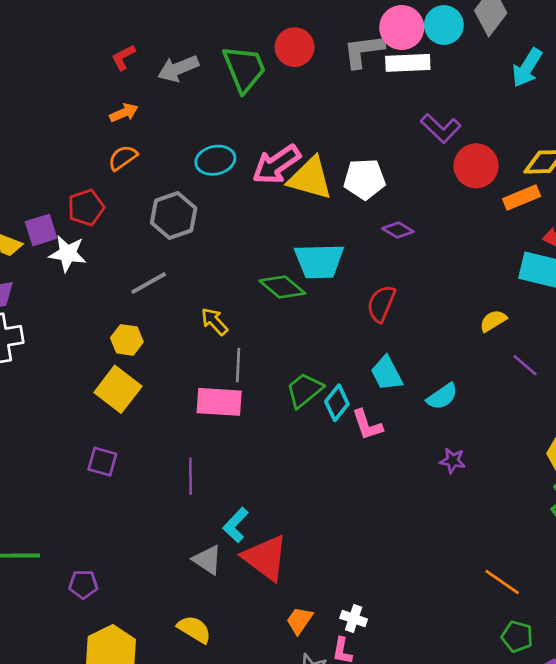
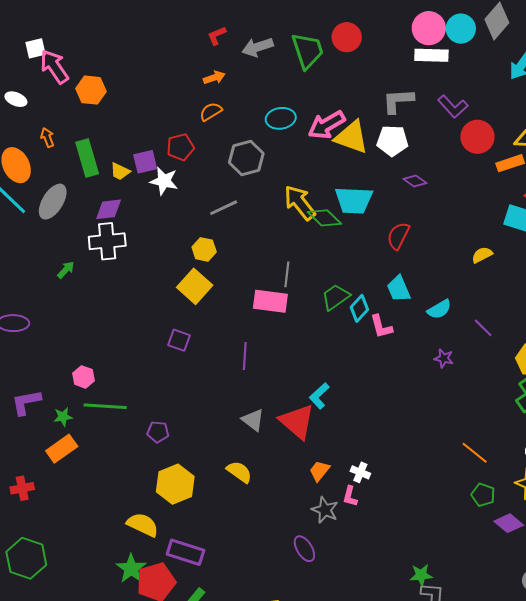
gray L-shape: (363, 51) -> (398, 101), moved
yellow arrow: (214, 321) -> (300, 203), moved, size x1.6
purple line: (525, 365) -> (483, 328), moved
cyan L-shape: (236, 525) -> (319, 396), moved

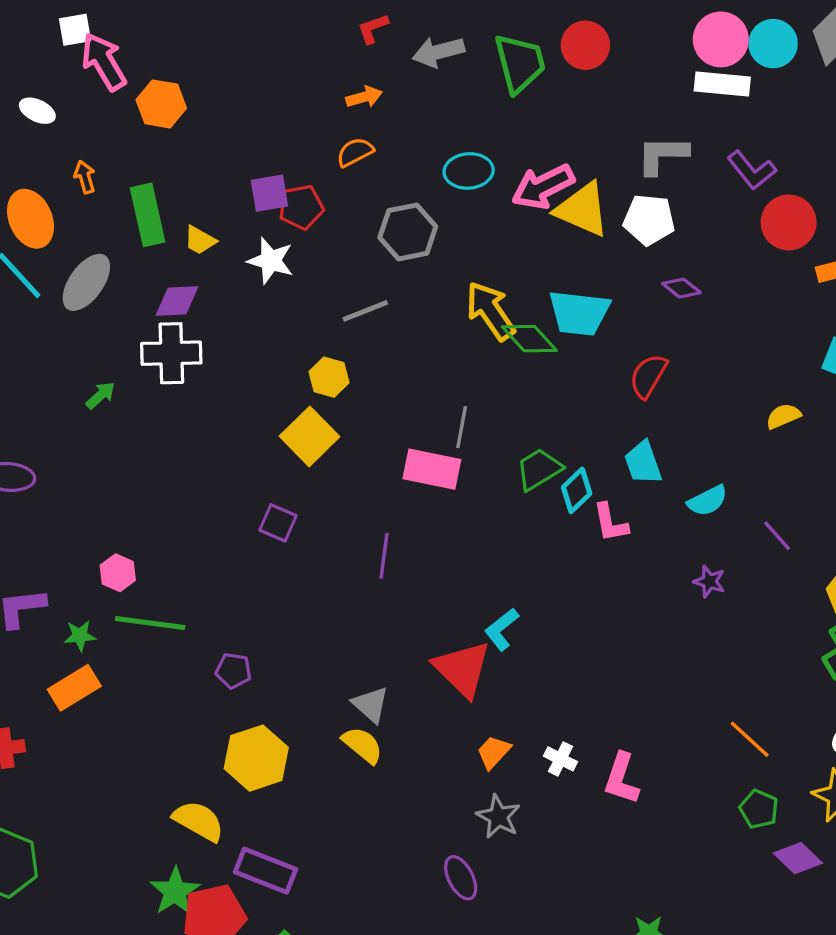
purple square: (145, 162) -> (269, 193), moved
gray triangle: (253, 420) -> (371, 705), moved
pink L-shape: (350, 496) -> (621, 779), moved, size x1.5

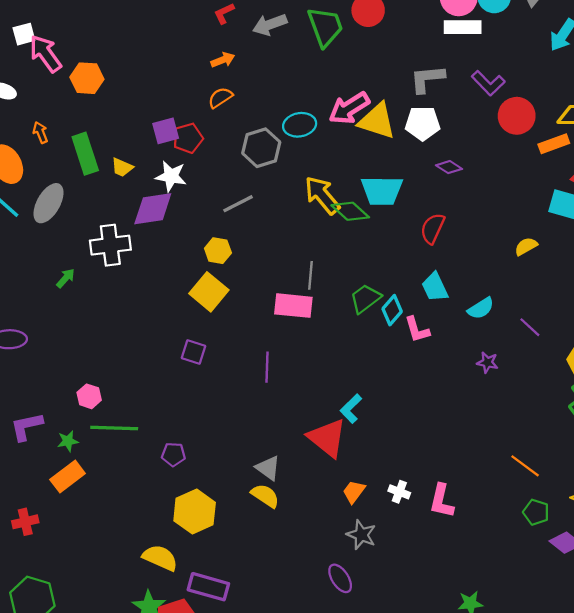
cyan ellipse: (469, 171) -> (300, 125), moved
purple diamond: (177, 301) -> (153, 209), moved, size x1.4

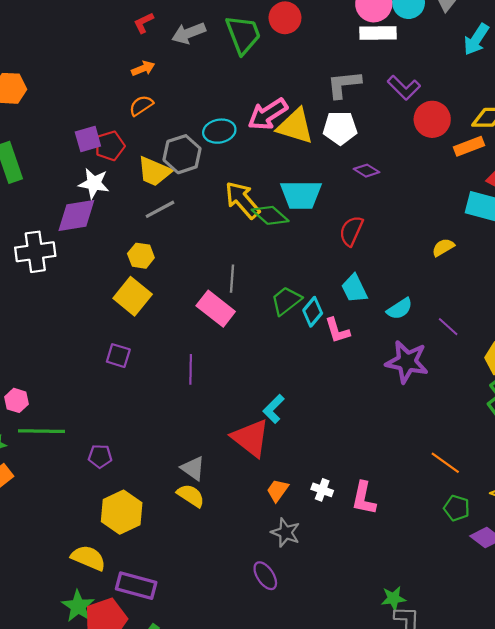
yellow trapezoid: (122, 167) -> (154, 171), moved, size x1.6
pink rectangle: (293, 306) -> (216, 309), turned 33
purple star: (487, 362) -> (407, 362), size x2.0

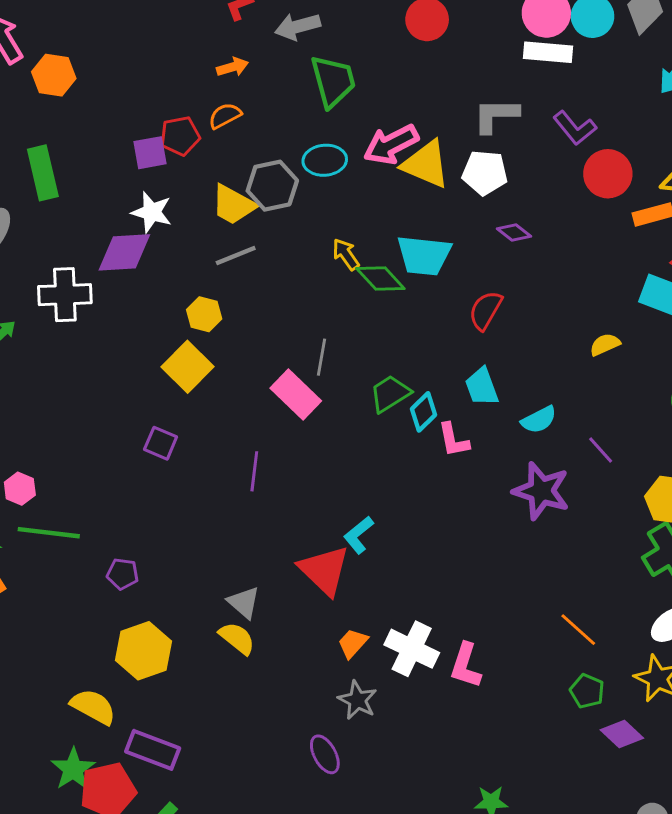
green trapezoid: (243, 34) -> (333, 81), moved
red pentagon: (110, 146) -> (180, 136), moved
yellow arrow: (242, 200) -> (346, 254), size x0.6
white cross: (322, 490) -> (412, 649), size x1.8

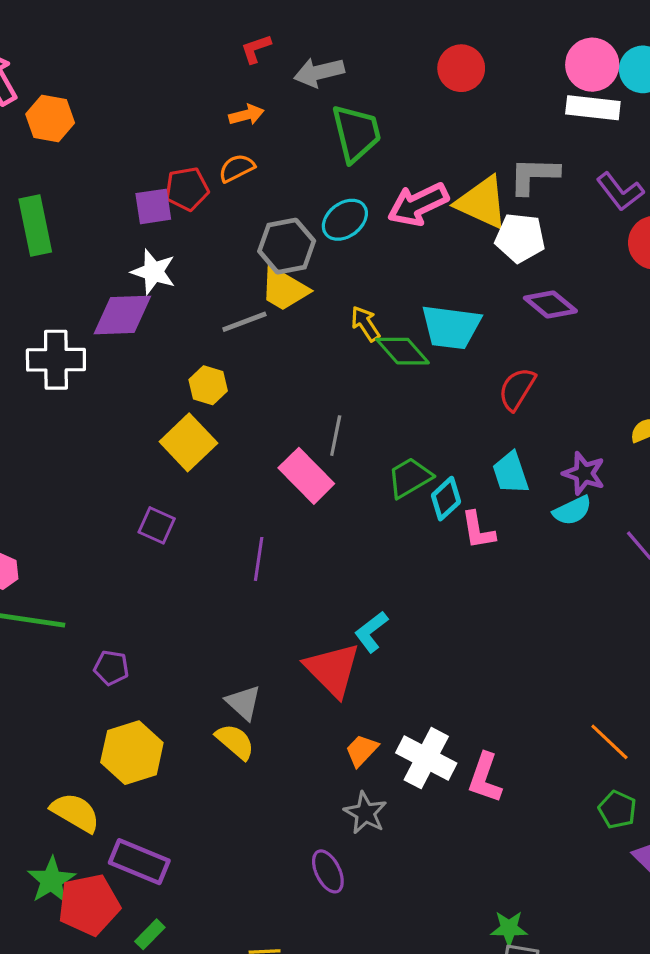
cyan ellipse: (325, 160) -> (345, 220), turned -33
yellow triangle: (426, 164) -> (482, 202), moved
yellow trapezoid: (233, 205) -> (284, 289), moved
purple diamond: (514, 233) -> (550, 304), size x1.4
purple star: (541, 491) -> (584, 473), moved, size x0.7

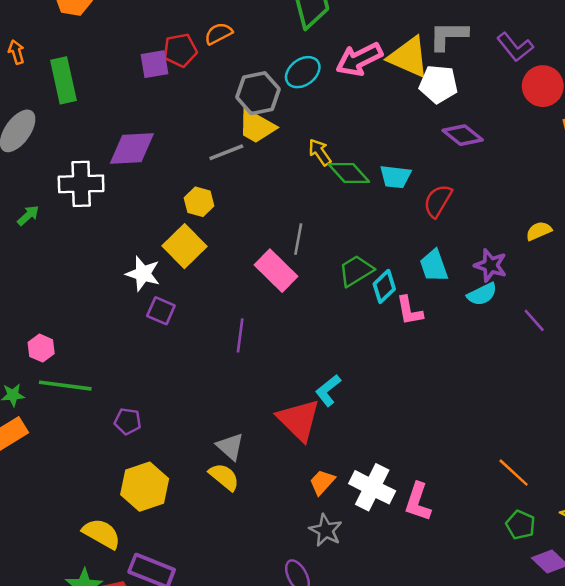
white star: (154, 272) -> (143, 274), moved
cyan trapezoid: (451, 327) -> (395, 177), moved, size x0.7

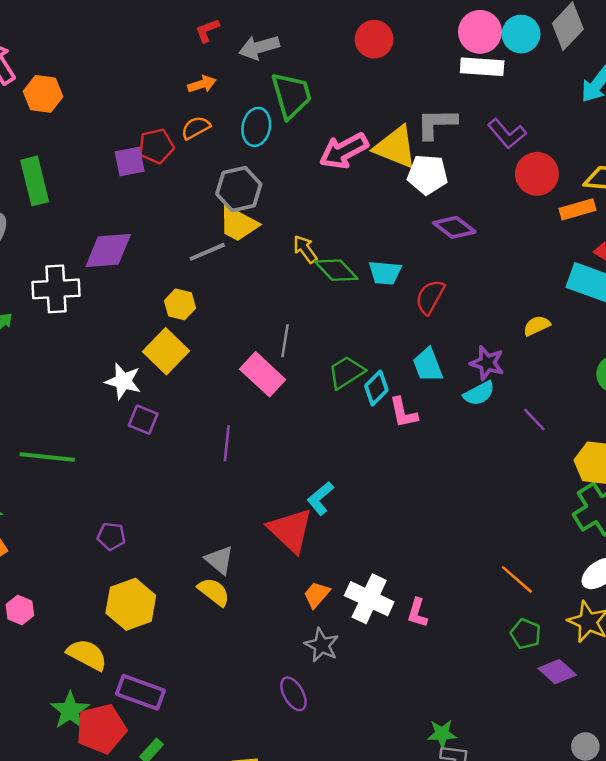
cyan ellipse: (303, 72) -> (256, 127), moved, turned -40
pink hexagon: (41, 348) -> (20, 610), moved
green line: (65, 386) -> (47, 457), moved
pink L-shape: (418, 502) -> (417, 613), size x0.7

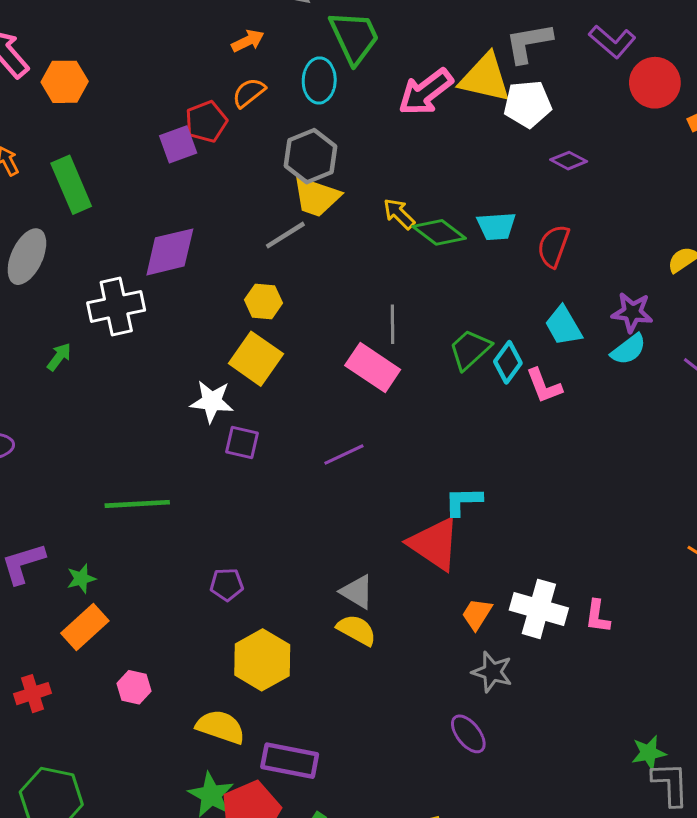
purple diamond: (454, 227) -> (569, 161), size x0.7
purple line: (227, 443) -> (344, 454), turned 68
cyan L-shape: (320, 498) -> (463, 501), turned 48

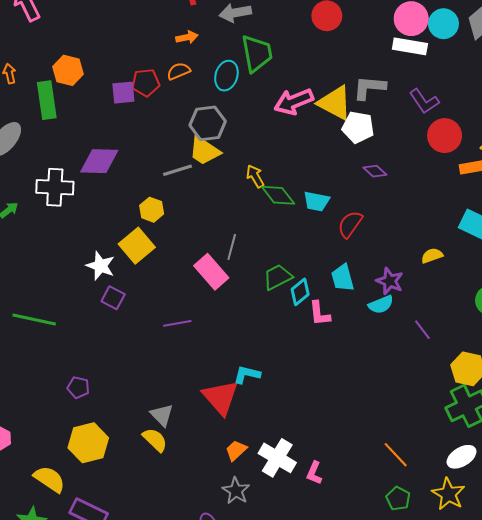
orange hexagon: (65, 82) -> (68, 70), moved

